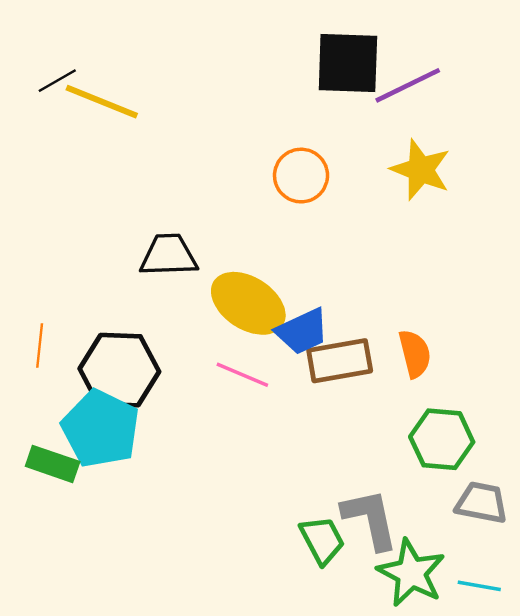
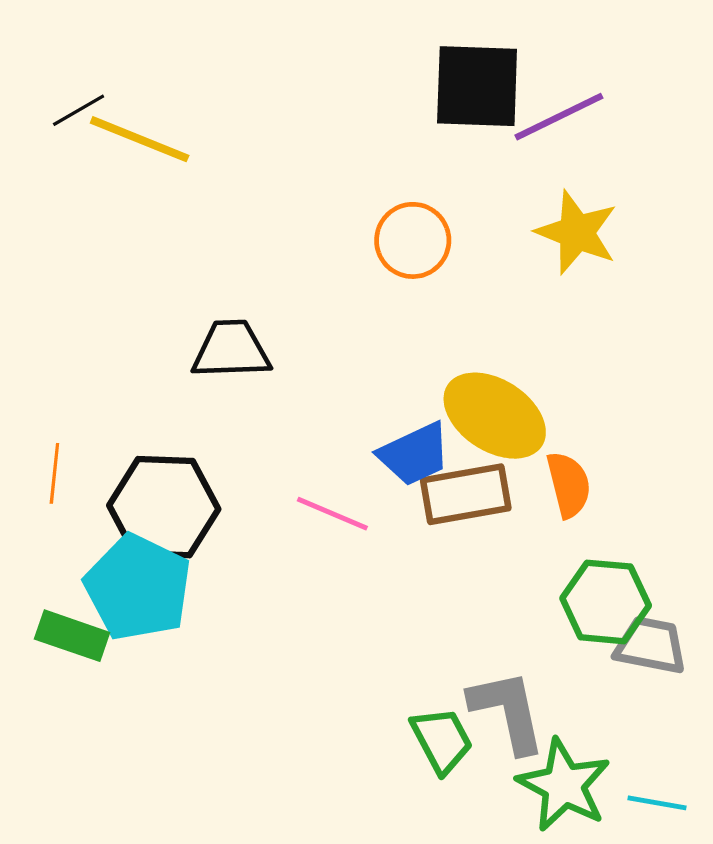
yellow ellipse: (248, 303) -> (495, 416), moved
gray trapezoid: (482, 503) -> (651, 645), moved

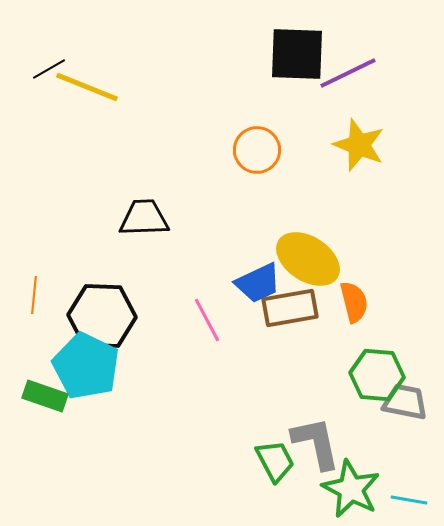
pink line: (332, 514) -> (207, 320), turned 39

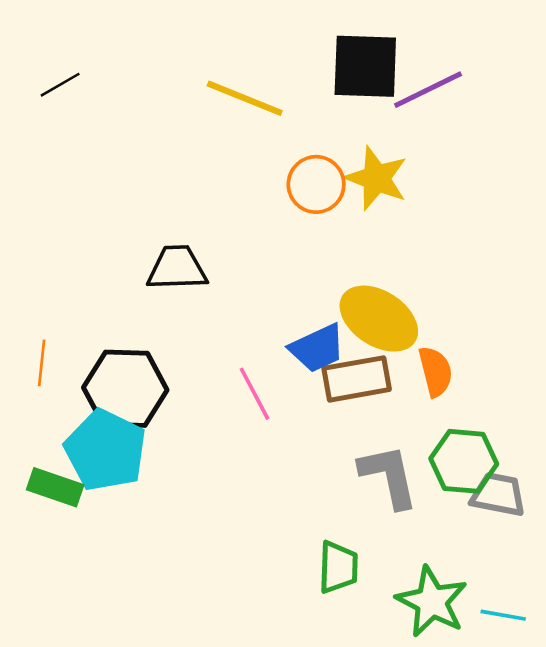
yellow line: (87, 87) -> (245, 98), moved
yellow star: (359, 145) -> (376, 178), moved
gray L-shape: (316, 443) -> (389, 476), moved
green trapezoid: (275, 461) -> (338, 567), turned 30

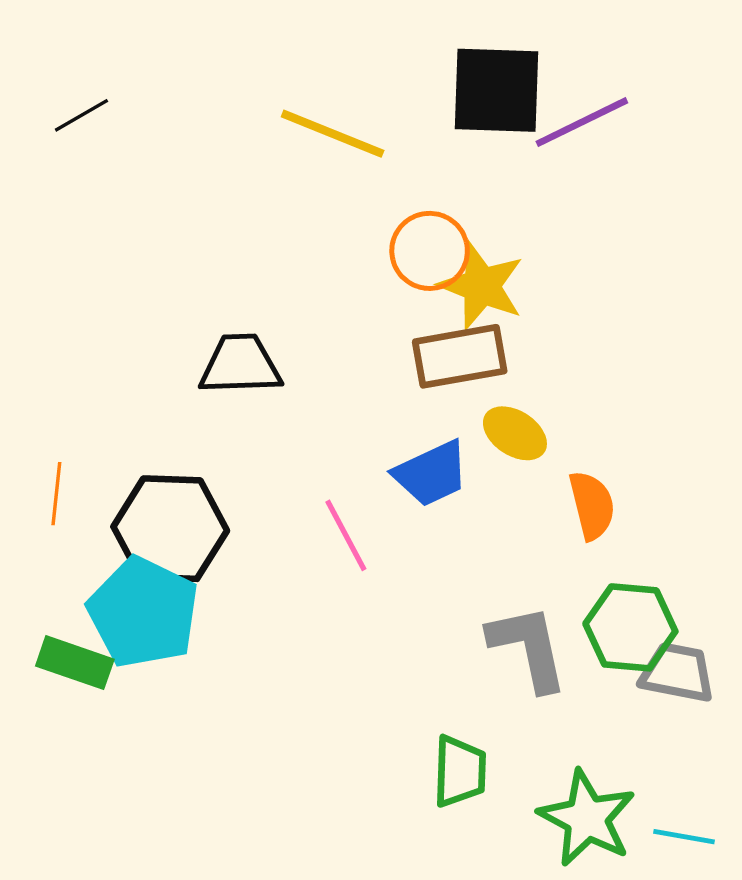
yellow star: (376, 178) -> (481, 286), moved
yellow ellipse: (379, 319) -> (515, 433), size x0.6
brown rectangle: (357, 379) -> (460, 356), moved

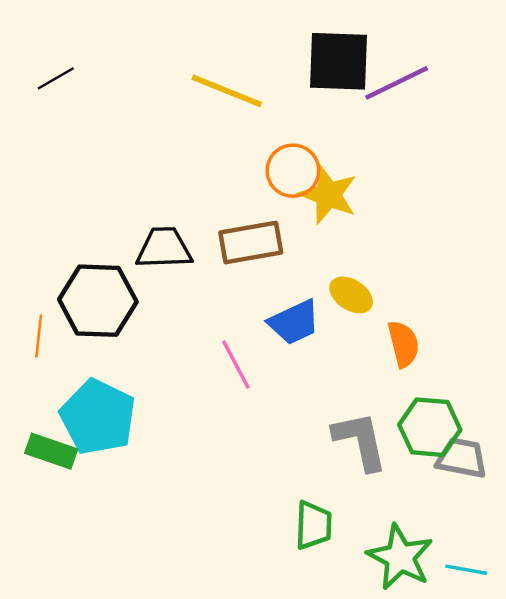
brown rectangle: (460, 356) -> (251, 242), moved
black hexagon: (170, 529) -> (98, 301), moved

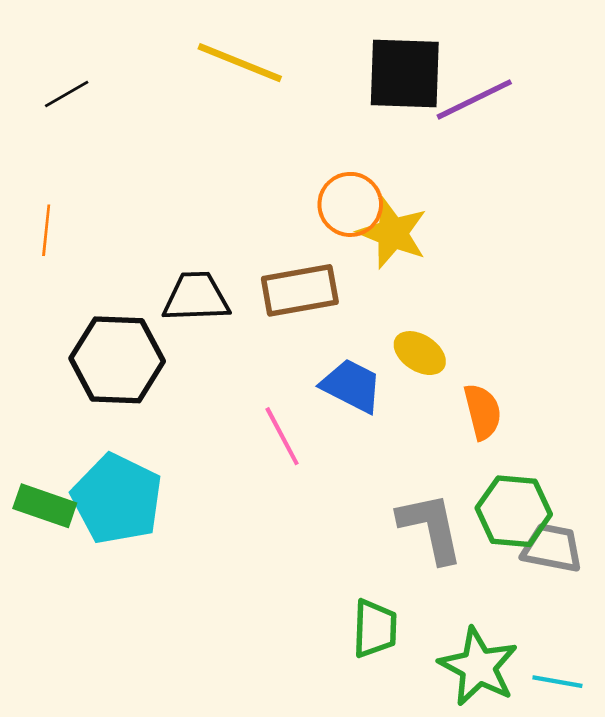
yellow line: (227, 91) -> (240, 63), moved
blue trapezoid: (294, 322) -> (352, 386), turned -128
orange line: (39, 336) -> (46, 230), moved
green rectangle: (51, 451) -> (45, 506), moved

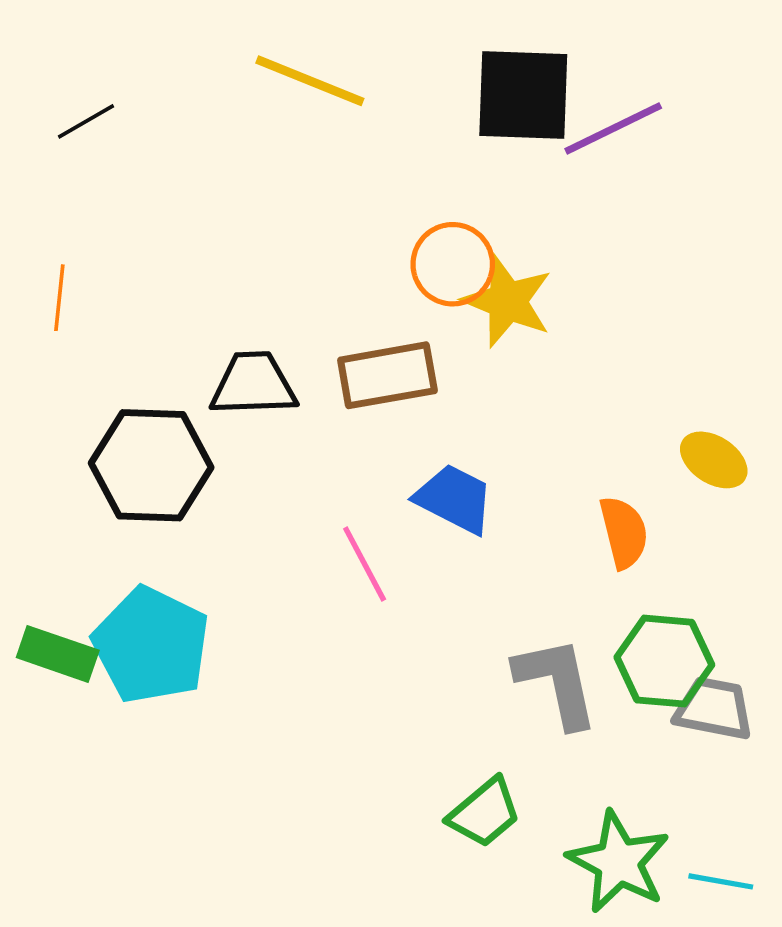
yellow ellipse: (420, 353) -> (714, 460), moved
green trapezoid: (375, 628) -> (484, 813), turned 48

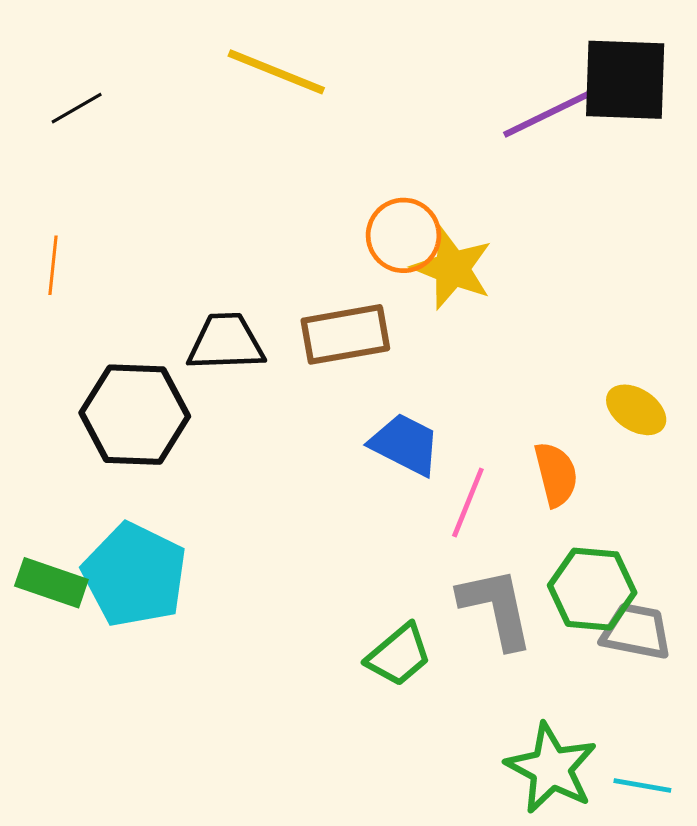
black square: (523, 95) -> (625, 80), moved
pink line: (365, 564) -> (468, 503), moved, turned 50
green trapezoid: (484, 813) -> (399, 655), moved

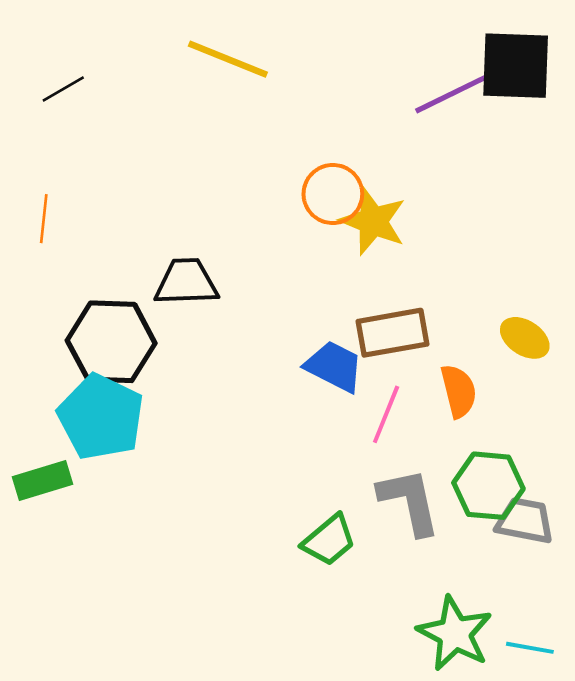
brown rectangle: (345, 334) -> (393, 333), moved
cyan pentagon: (135, 575) -> (101, 417), moved
green rectangle: (51, 583) -> (42, 481), turned -36

